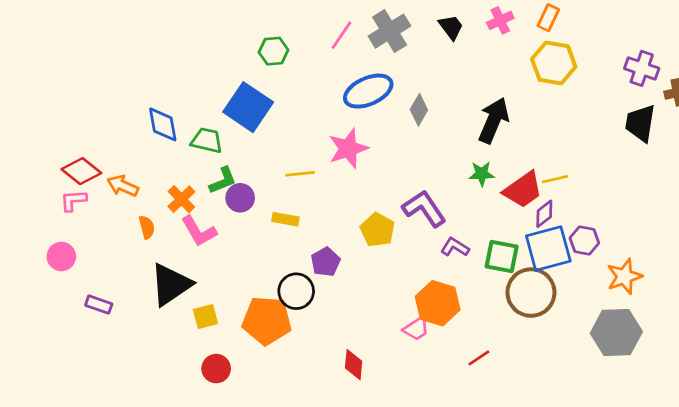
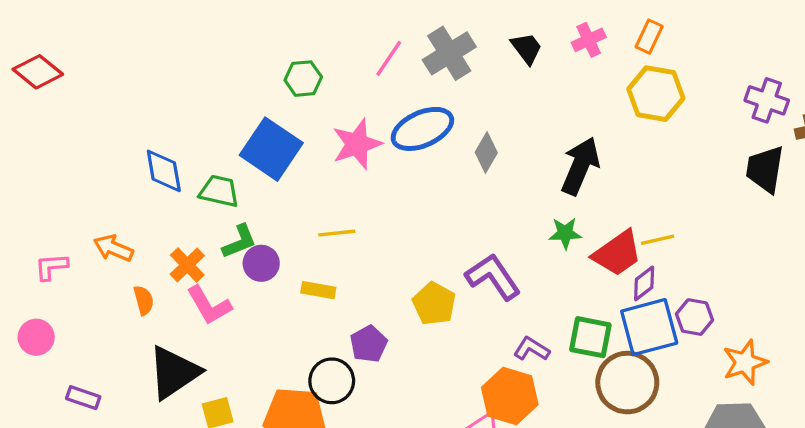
pink star: (348, 148) -> (357, 144), moved
red diamond: (81, 171) -> (38, 72), moved
purple L-shape: (455, 247) -> (532, 349), moved

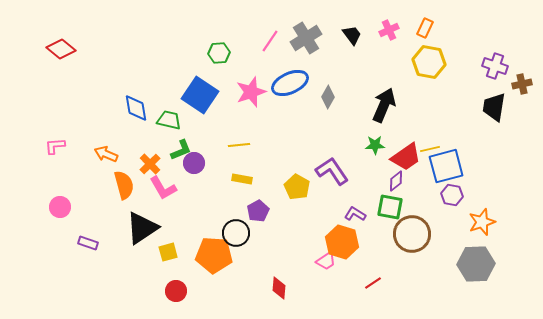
pink L-shape: (51, 267) -> (55, 146), moved
purple diamond: (644, 283) -> (396, 181), moved
yellow rectangle: (318, 290) -> (242, 179), moved
orange semicircle: (144, 300) -> (124, 185), size x1.6
blue square: (649, 327) -> (446, 166), moved

